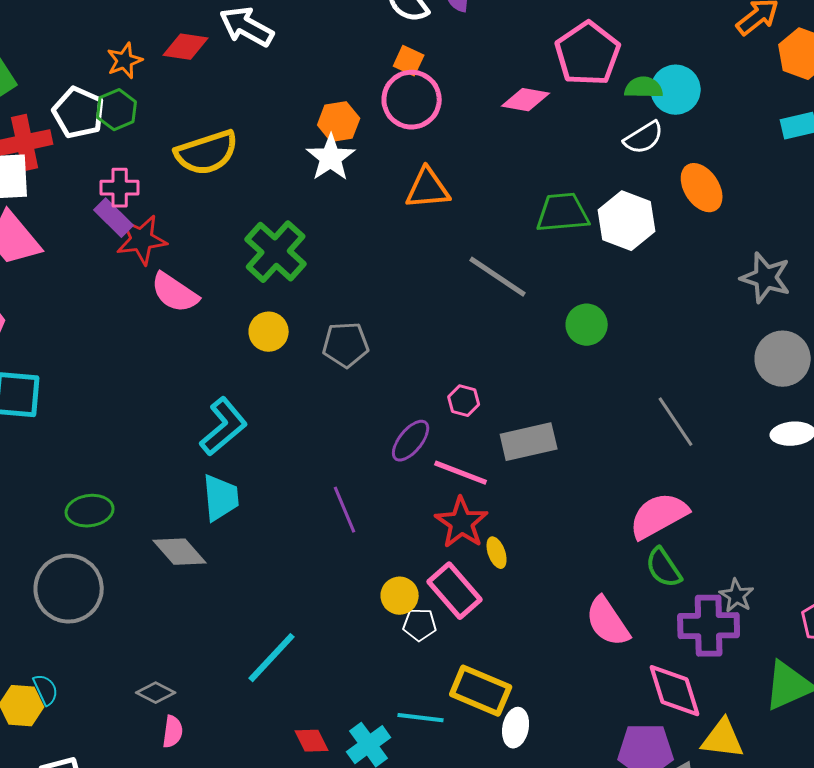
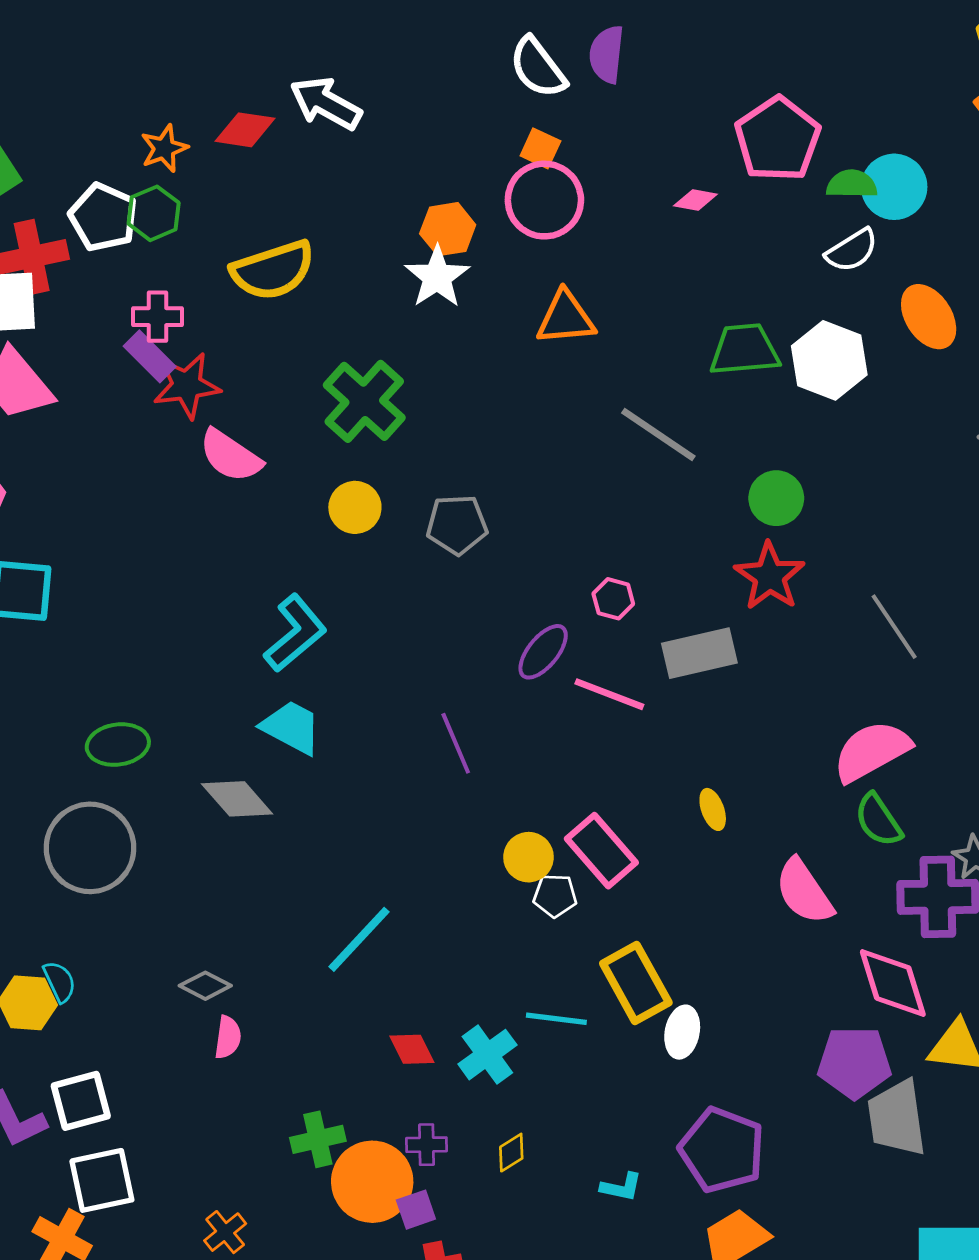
pink diamond: (526, 100) -> (695, 200), size x0.7
cyan trapezoid: (221, 498) -> (291, 727), turned -57
red star: (462, 523) -> (770, 576), moved
yellow ellipse: (497, 553) -> (713, 809), moved
yellow rectangle: (481, 691) -> (636, 983), turned 38

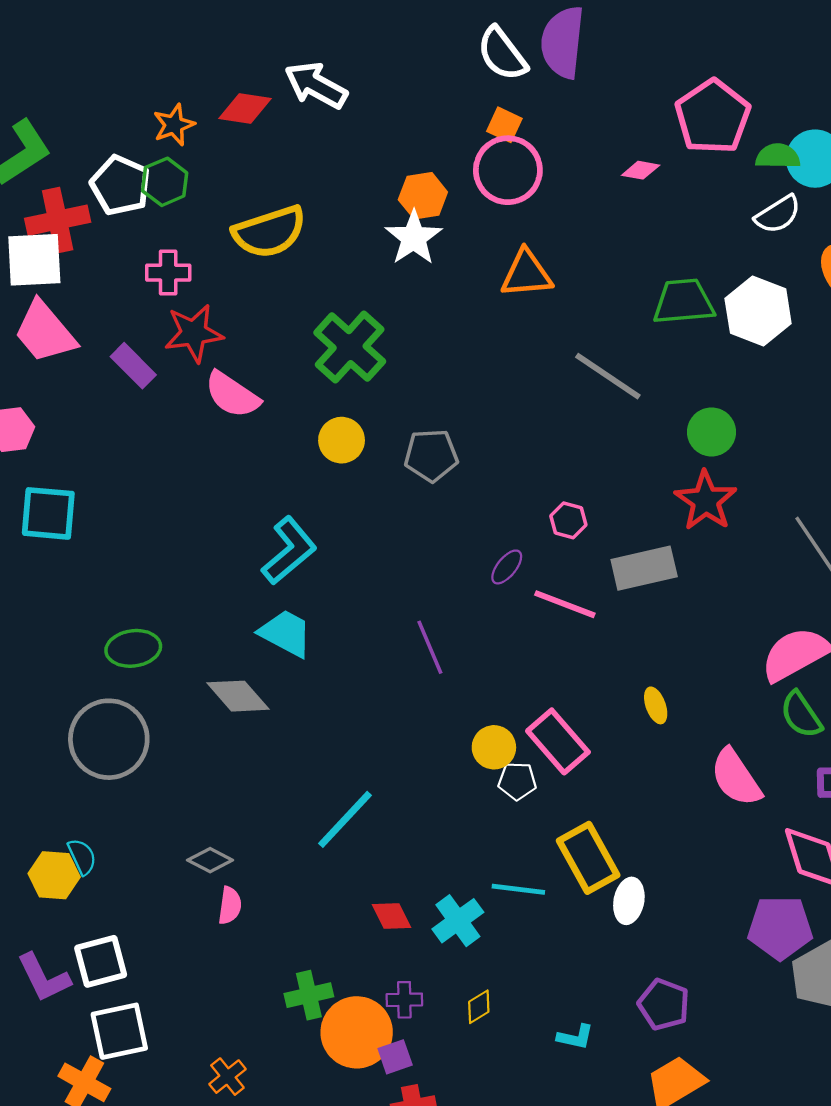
purple semicircle: (607, 54) -> (563, 42), size x1.4
purple rectangle: (150, 356) -> (133, 366), moved
purple ellipse: (543, 652) -> (507, 567), size x0.7
purple pentagon: (722, 1150) -> (664, 1004), size x0.7

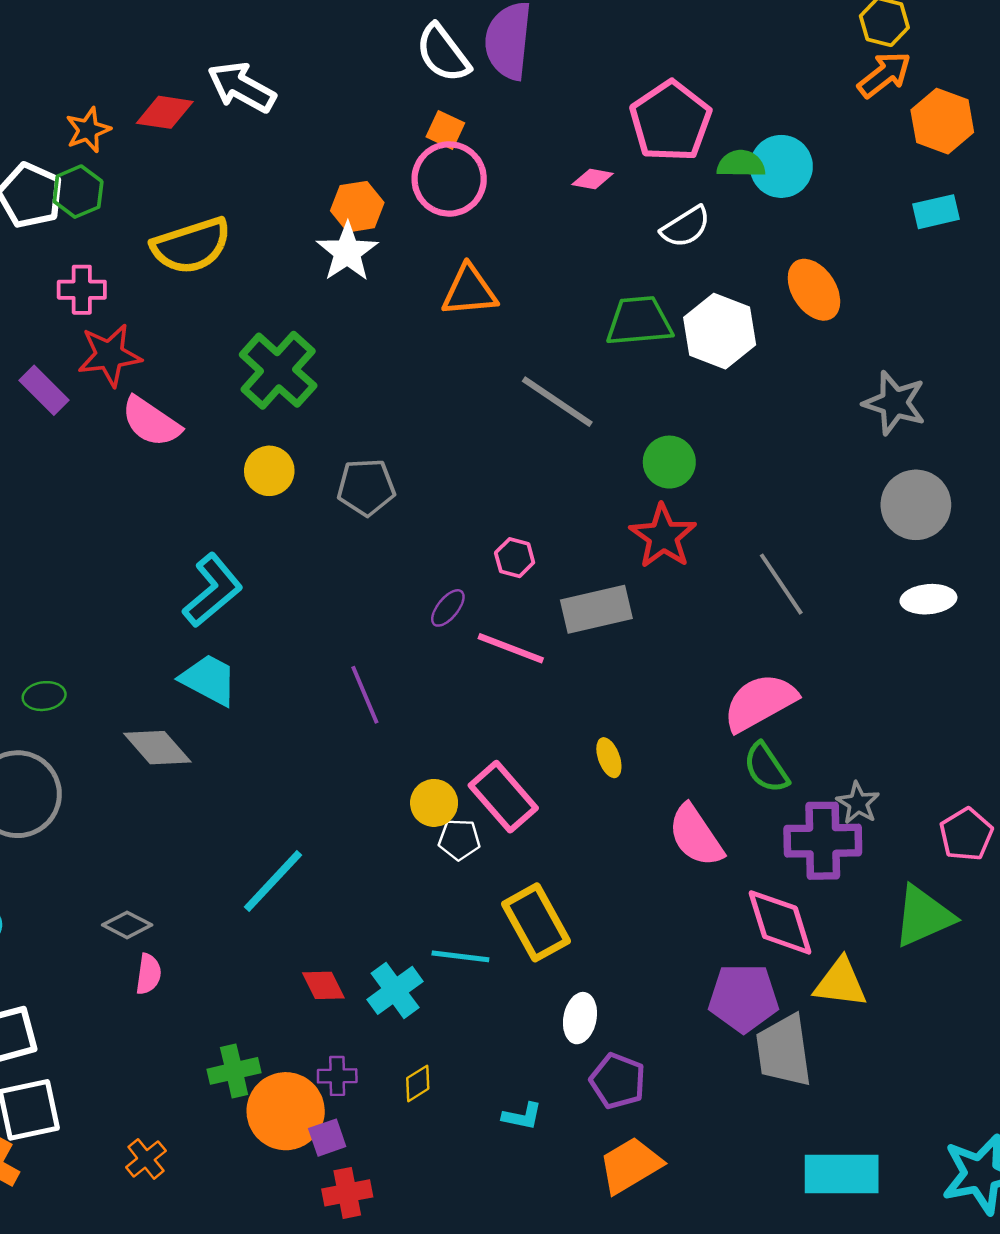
white semicircle: (778, 214) -> (686, 227), moved
green ellipse: (133, 648) -> (44, 696), size x0.7
white ellipse: (629, 901) -> (580, 1018), moved

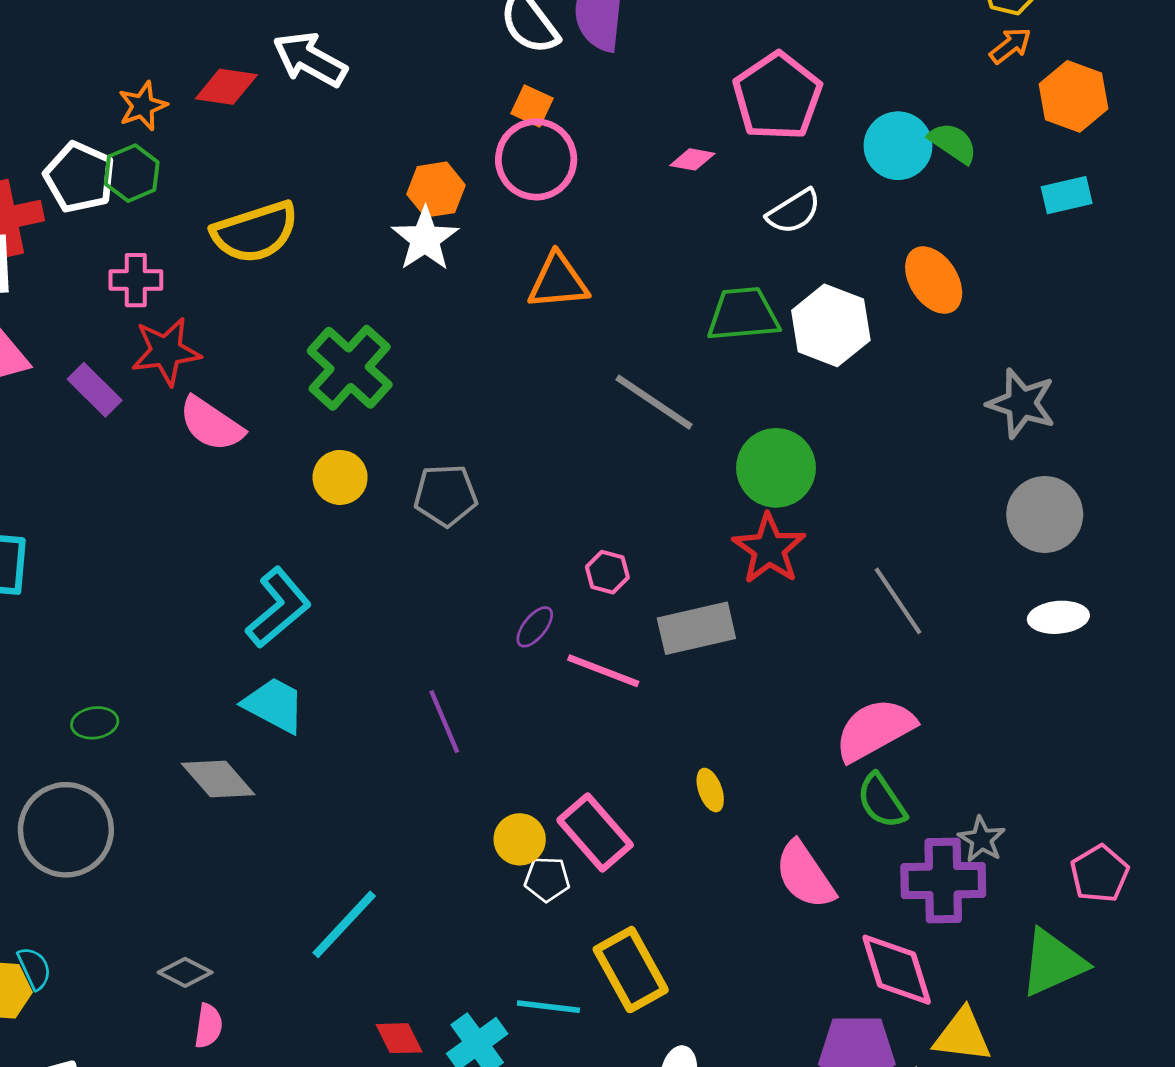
orange arrow: (884, 75) -> (1010, 46), size x0.7
green semicircle: (741, 164) -> (953, 143), moved, turned 33
green circle: (669, 462) -> (776, 468), size x1.4

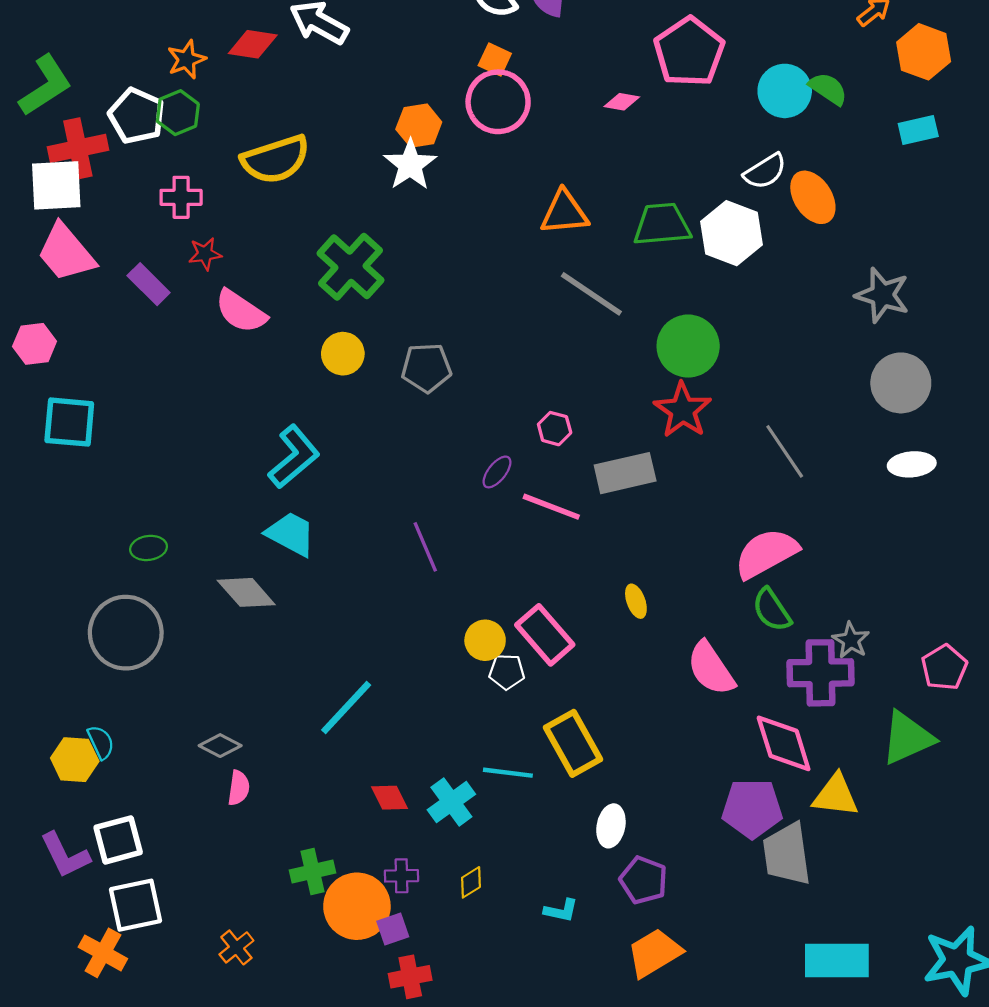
white semicircle: (794, 212) -> (765, 171), moved
orange triangle: (558, 281) -> (564, 213), moved
red star: (166, 351) -> (205, 254), size x0.6

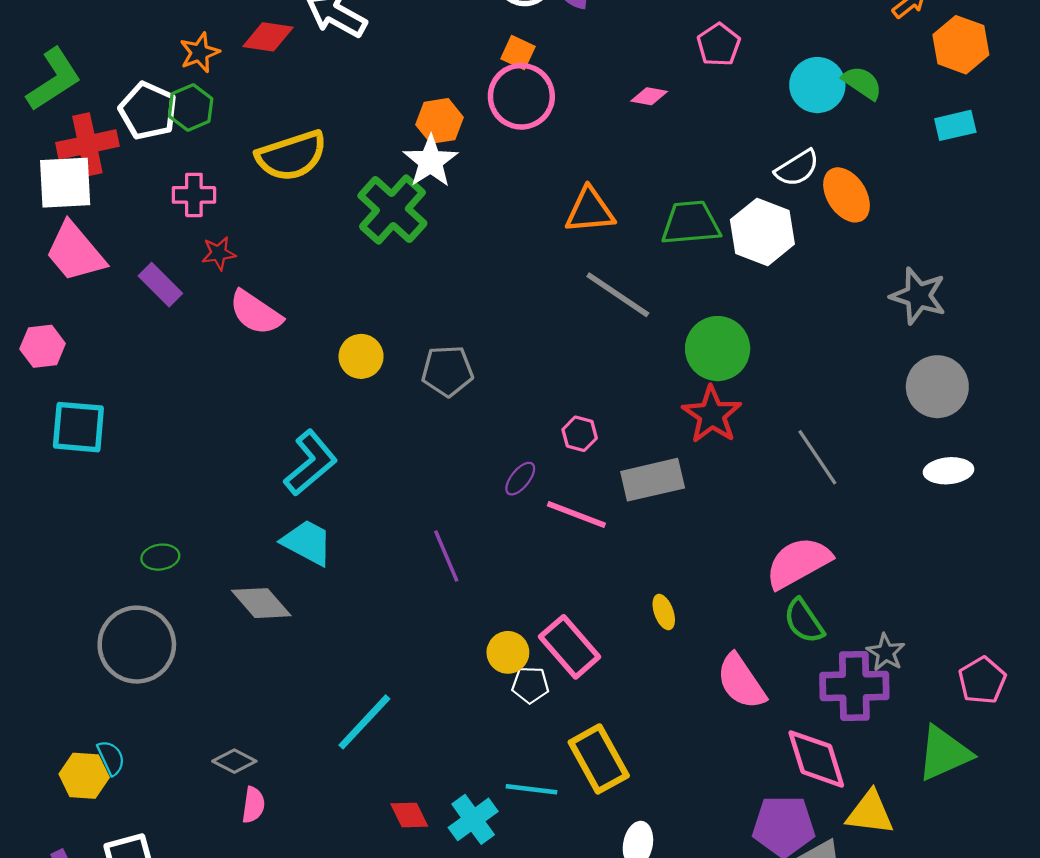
pink pentagon: (689, 52) -> (719, 45), size x0.6
green cross: (350, 267) -> (392, 210), moved

